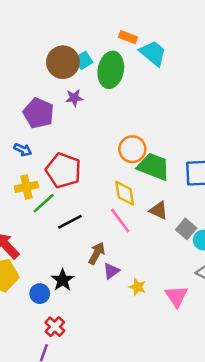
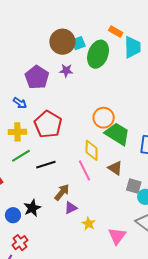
cyan trapezoid: (153, 53) -> (132, 47), turned 40
green line: (44, 203) -> (21, 156), moved
gray square: (186, 229) -> (134, 186), turned -35

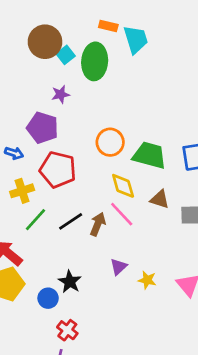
brown circle: (62, 42) -> (45, 42), moved
purple pentagon: (37, 77) -> (43, 128), moved
orange circle: (104, 118) -> (110, 142), moved
brown arrow: (62, 192) -> (98, 224), moved

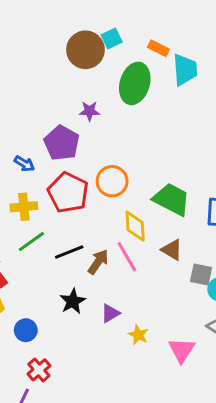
cyan square: (66, 55) -> (112, 39), moved
orange circle: (110, 142) -> (112, 181), moved
black star: (70, 282) -> (73, 301), moved

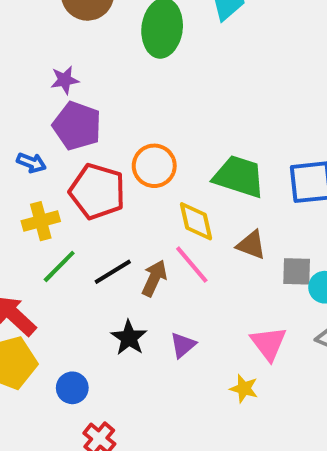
purple star: (89, 111) -> (65, 80), moved
yellow star: (138, 335) -> (244, 389), moved
pink triangle: (182, 350) -> (268, 343), moved

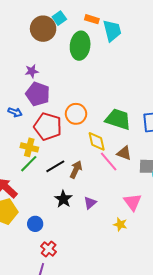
yellow cross: (41, 221) -> (29, 147), moved, turned 30
pink line: (192, 265) -> (109, 162), moved

